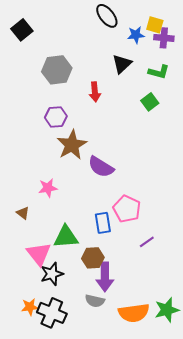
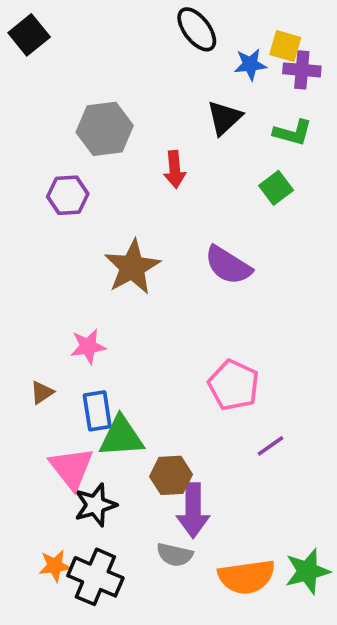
black square: (22, 30) -> (29, 35), moved
purple hexagon: (56, 117) -> (68, 195), moved
purple semicircle: (101, 167) -> (228, 265), moved
brown triangle: (23, 213) -> (42, 392), turned 48
blue rectangle: (103, 223) -> (97, 411), moved

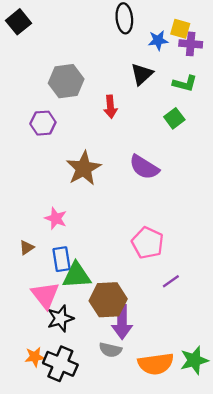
black ellipse: (197, 29) -> (124, 18), turned 32
pink star: (88, 346) -> (56, 218), turned 30
brown hexagon: (171, 475) -> (108, 300), size x1.4

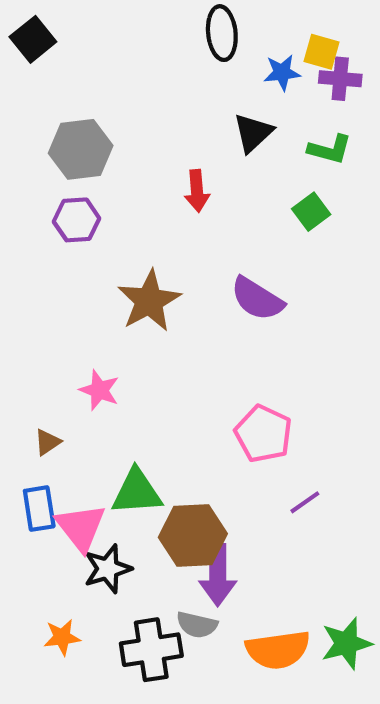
gray hexagon: (66, 81) -> (81, 149), moved
blue rectangle: (62, 259) -> (39, 509), moved
black cross: (60, 364) -> (151, 650), moved, turned -32

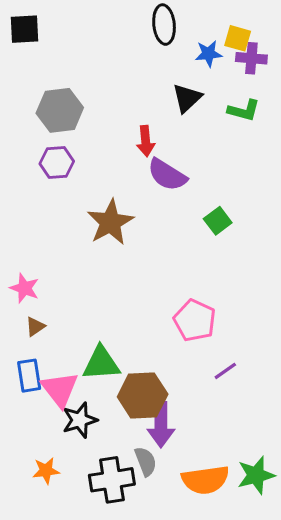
black square: (33, 39) -> (25, 29), turned 36
green square: (311, 212) -> (218, 221), moved
purple semicircle: (257, 299) -> (167, 175), moved
pink star: (99, 390) -> (25, 288), moved
gray semicircle: (197, 625) -> (146, 461), turned -124

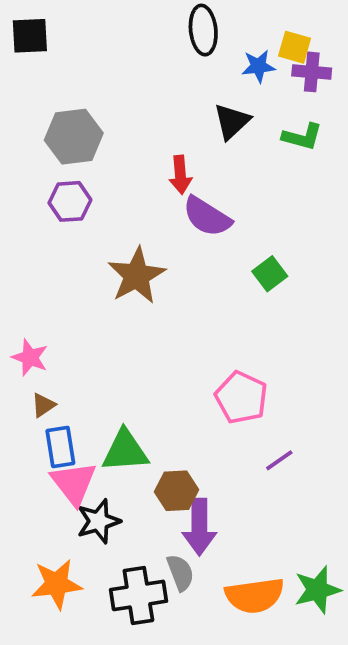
blue rectangle: (29, 376) -> (60, 447), moved
brown hexagon: (143, 395) -> (177, 491), size x0.7
orange star: (46, 471) -> (57, 584), size x1.5

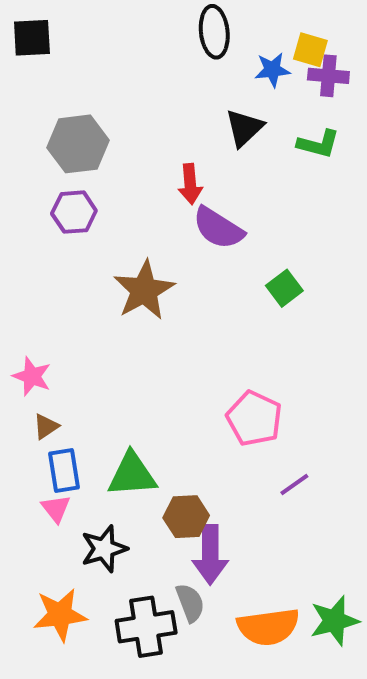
pink triangle: (74, 483) -> (56, 509), moved, size x0.6

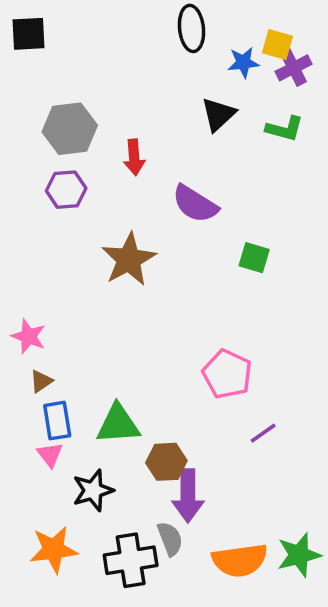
purple cross: (328, 76) -> (294, 68), turned -32
red arrow: (190, 184) -> (134, 157), moved
green square: (284, 288) -> (254, 258), turned -36

